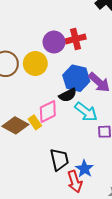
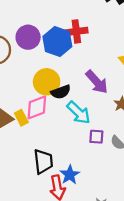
purple circle: (54, 42) -> (28, 37), moved
yellow circle: (35, 64) -> (47, 82), moved
blue hexagon: (76, 78) -> (57, 42), moved

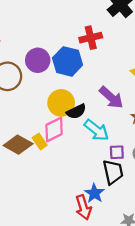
red cross: (76, 31) -> (91, 38), moved
black trapezoid: (43, 161) -> (113, 172), moved

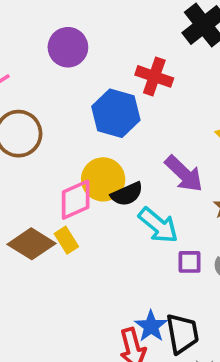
red cross: (91, 38) -> (154, 76), turned 30
purple circle: (38, 60) -> (68, 47), moved
pink diamond: (54, 130) -> (76, 200), moved
black trapezoid: (113, 172) -> (182, 334), moved

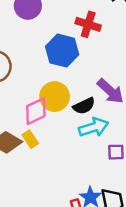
black semicircle: (127, 194) -> (84, 106), moved
cyan arrow: (158, 225) -> (94, 127), turned -56

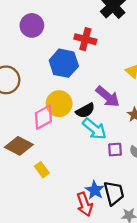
cyan arrow: (94, 127) -> (94, 129), turned 60
yellow rectangle: (30, 139) -> (42, 170), moved

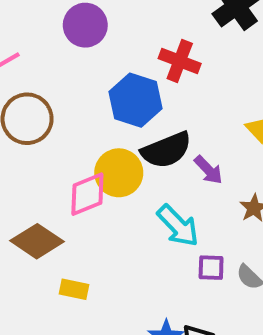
purple arrow: (108, 97) -> (208, 170), size x0.7
black semicircle: (85, 111) -> (166, 150), moved, size x1.4
yellow rectangle: (42, 170) -> (74, 289), turned -48

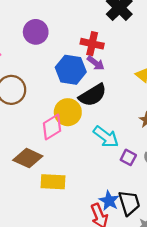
purple arrow: (208, 170) -> (96, 63), moved
purple square: (211, 268) -> (128, 157), turned 35
yellow rectangle: (74, 289) -> (53, 182), size x1.5

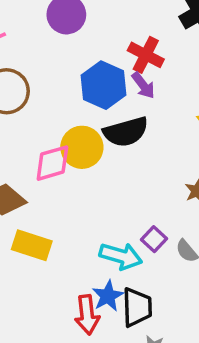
cyan arrow: (106, 137) -> (121, 256), moved, turned -36

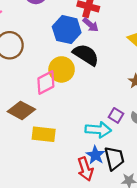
black semicircle: (126, 132) -> (86, 55), turned -120

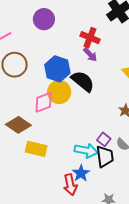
blue hexagon: (67, 30) -> (57, 69), moved
black trapezoid: (114, 158) -> (105, 157), moved

